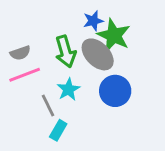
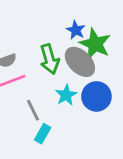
blue star: (93, 21) -> (76, 30), turned -30
cyan star: (68, 89) -> (66, 95), moved

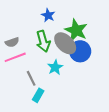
blue star: (76, 30) -> (48, 15), moved
blue circle: (96, 96) -> (80, 51), moved

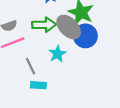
green arrow: (43, 41) -> (44, 25), turned -75
cyan rectangle: (38, 95) -> (38, 85), turned 64

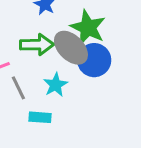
gray line: (31, 66) -> (18, 88), moved
cyan rectangle: (38, 85) -> (40, 117), moved

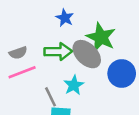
blue circle: (94, 60) -> (122, 73), moved
gray line: (18, 88) -> (50, 97), moved

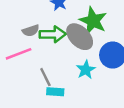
gray semicircle: (18, 53) -> (31, 31), moved
cyan star: (74, 85) -> (86, 70), moved

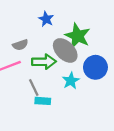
green arrow: (53, 34) -> (44, 62), moved

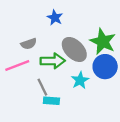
green star: (78, 36) -> (103, 41), moved

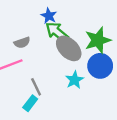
green star: (103, 41) -> (98, 40), turned 30
green arrow: (53, 61) -> (57, 32), moved, turned -140
cyan rectangle: (51, 101) -> (30, 103), moved, turned -56

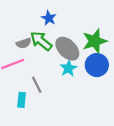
green arrow: (57, 32) -> (41, 41), moved
cyan star: (75, 80) -> (68, 68), moved
cyan rectangle: (30, 103) -> (22, 100), moved, turned -32

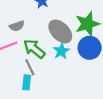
green arrow: (41, 41) -> (34, 49), moved
cyan rectangle: (22, 100) -> (27, 82), moved

